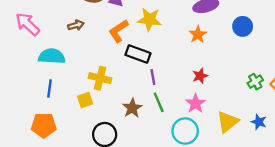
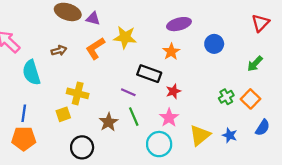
brown arrow: (76, 25) -> (59, 50), moved
black rectangle: (138, 54) -> (149, 74), moved
cyan semicircle: (52, 56) -> (31, 73), turned -110
purple line: (153, 77) -> (128, 92), turned -56
blue line: (49, 88) -> (24, 113), moved

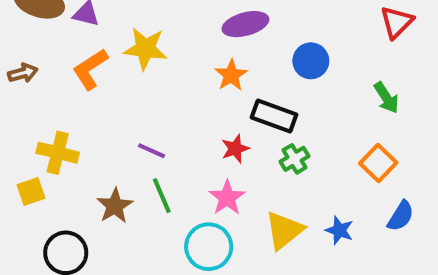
green arrow: (255, 64) -> (386, 98), turned -77
black rectangle: (149, 74) -> (274, 116), moved
green cross: (226, 97) -> (294, 159), moved

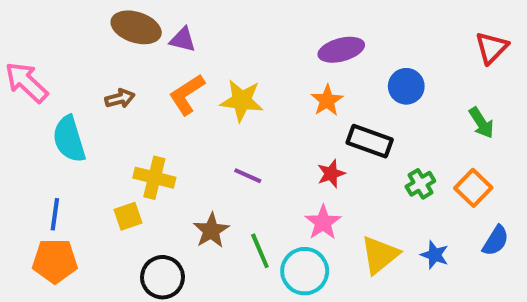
yellow star: (145, 49) -> (242, 101), moved
green cross: (294, 159) -> (420, 184), moved
green line: (162, 196) -> (260, 251), moved

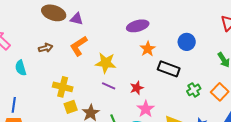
purple ellipse: (341, 50) -> (138, 26), moved
yellow star: (242, 101) -> (106, 63), moved
cyan semicircle: (69, 139) -> (21, 68), size x0.7
red star: (331, 174) -> (137, 88), moved
yellow square: (128, 216) -> (71, 107), moved

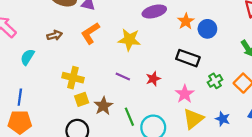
orange star: (148, 49) -> (186, 21), moved
yellow star: (106, 63) -> (129, 40), moved
cyan semicircle: (21, 68) -> (27, 57), turned 49
pink star: (146, 109) -> (185, 94), moved

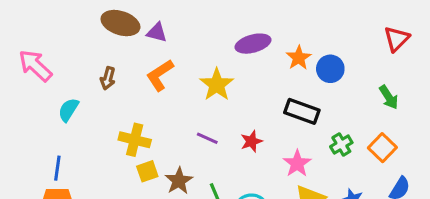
brown arrow: (55, 35) -> (108, 78), turned 120
yellow star: (129, 40) -> (217, 85), turned 30

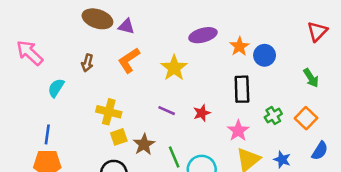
black rectangle: (302, 111) -> (242, 89), turned 68

